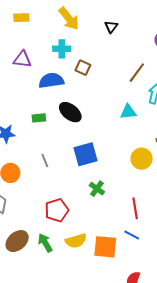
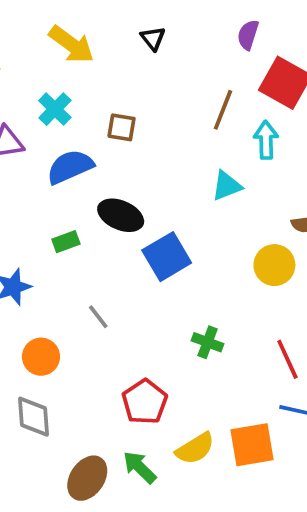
cyan cross: (62, 49) -> (55, 109), moved, turned -30
blue square: (85, 154) -> (167, 257), moved

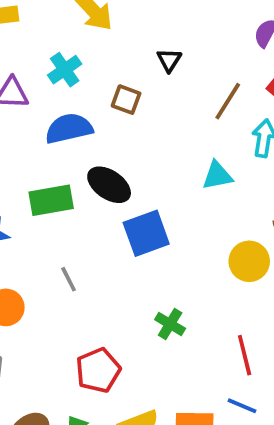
black triangle: (153, 38) -> (169, 60), moved
green rectangle: (66, 242) -> (51, 200), size x1.6

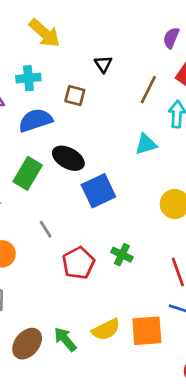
cyan cross: (65, 70) -> (28, 78), turned 35
green rectangle: (51, 200) -> (28, 173), turned -44
red pentagon: (98, 370) -> (78, 263), moved

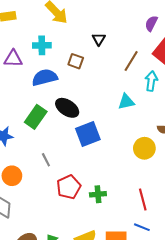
green cross: (122, 255) -> (98, 194), moved, turned -35

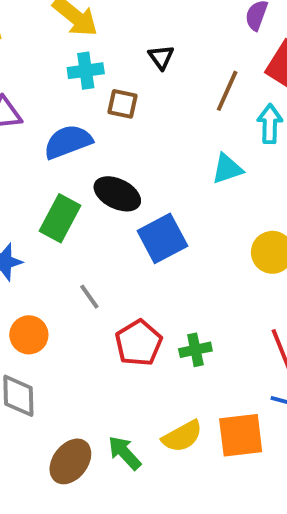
cyan cross: (42, 45) -> (86, 71), moved

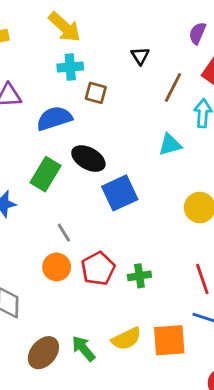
black triangle: (161, 57) -> (140, 56), moved
orange circle: (29, 335) -> (57, 267), moved

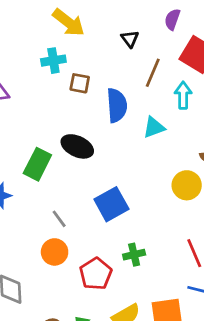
yellow arrow: (65, 27) -> (69, 23), moved
black triangle: (140, 56) -> (130, 39), moved
blue semicircle: (54, 118) -> (117, 105), moved, turned 108
blue square: (120, 193) -> (111, 204), moved
red pentagon: (98, 269) -> (96, 274), moved

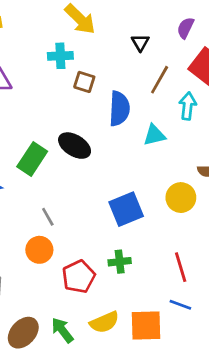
blue square: (111, 204) -> (126, 209), moved

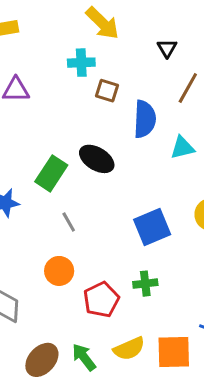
gray line: (48, 217) -> (69, 222), moved

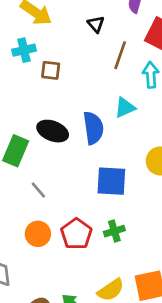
blue semicircle: (145, 119) -> (93, 128), moved
blue square: (152, 227) -> (111, 181), turned 36
red pentagon: (101, 300) -> (76, 234), moved

